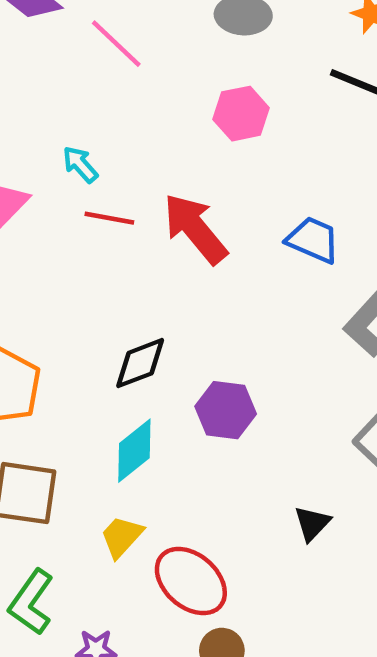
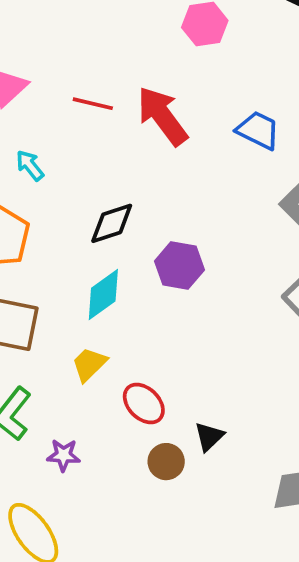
cyan arrow: (80, 164) -> (30, 165), moved
black triangle: (312, 523) -> (209, 436), moved
red ellipse: (191, 581) -> (144, 404), size x0.7

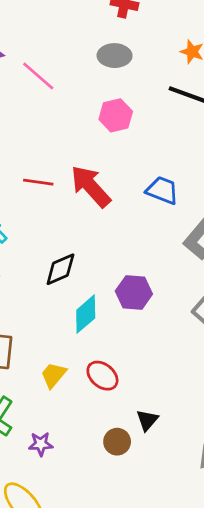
purple hexagon: (179, 265) -> (134, 292), moved
cyan diamond: (103, 295) -> (86, 314), moved
red ellipse: (144, 404) -> (102, 376), moved

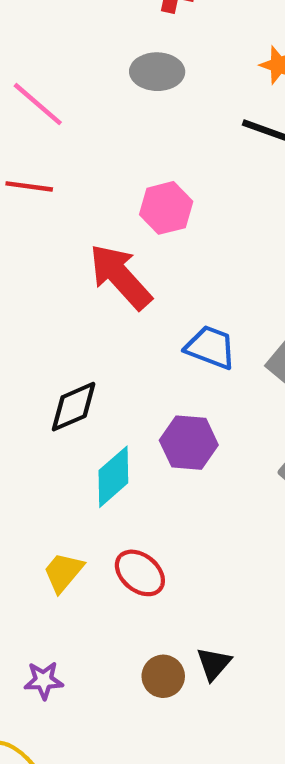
pink hexagon: (116, 115) -> (166, 208), moved
red line: (38, 182) -> (29, 186), moved
blue trapezoid: (162, 190) -> (210, 347), moved
black triangle: (147, 420) -> (214, 664), moved

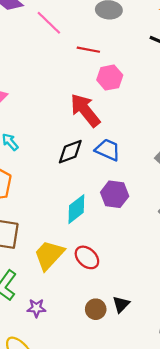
red line: (29, 186) -> (88, 50), moved
blue trapezoid: (210, 347) -> (108, 150), moved
black diamond: (74, 407) -> (70, 152), moved
yellow trapezoid: (63, 572) -> (49, 255), size x1.5

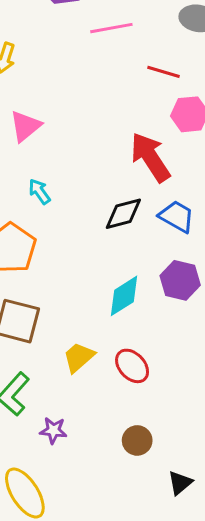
pink line: (49, 23) -> (111, 28), turned -60
yellow trapezoid: (49, 255) -> (79, 357), size x0.7
black triangle: (121, 304) -> (180, 483), moved

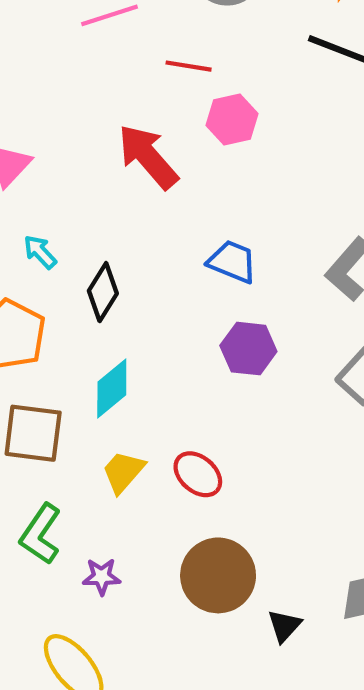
red arrow: (150, 157) -> (148, 157), moved
black diamond: (123, 214) -> (103, 292), moved, turned -36
cyan diamond: (124, 296) -> (112, 388), moved
brown circle: (137, 440) -> (218, 575), size x1.8

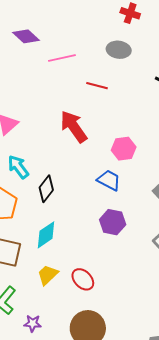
pink hexagon: (232, 120) -> (124, 149), moved
cyan arrow: (40, 252) -> (18, 167), size x1.4

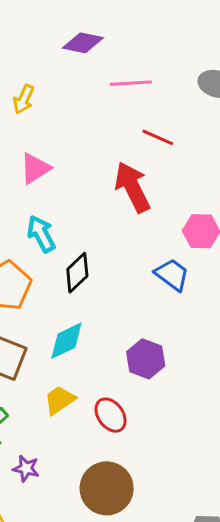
purple diamond: (26, 36) -> (83, 43), turned -40
red line: (97, 86) -> (158, 137), moved
purple hexagon: (113, 222) -> (146, 359), moved

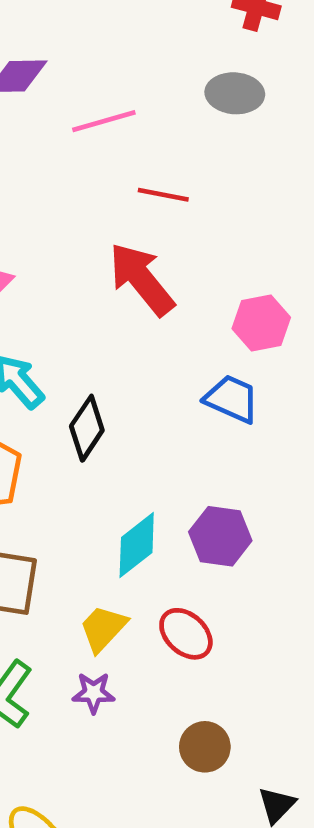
cyan diamond: (66, 341) -> (137, 545), moved
purple star: (26, 469) -> (94, 693), moved
brown circle: (107, 488) -> (205, 747), size x0.6

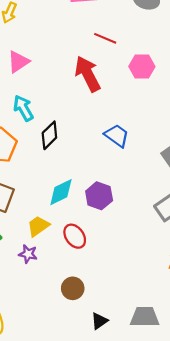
pink hexagon: (261, 323) -> (142, 67), moved

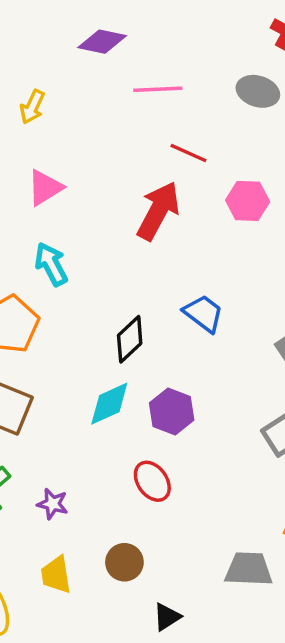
red arrow: (88, 74) -> (158, 211), turned 54
black diamond: (49, 135) -> (130, 339), moved
yellow trapezoid: (38, 226) -> (56, 575), moved, turned -65
red ellipse: (75, 236) -> (152, 481), moved
gray trapezoid: (145, 317) -> (249, 569), moved

